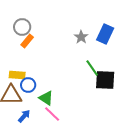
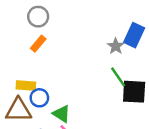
gray circle: (22, 27) -> (38, 17), moved
gray star: (81, 37) -> (116, 46), moved

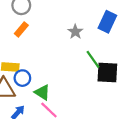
gray star: (116, 46) -> (75, 32), moved

